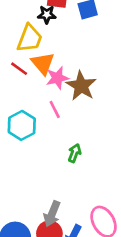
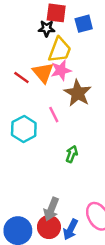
yellow trapezoid: (30, 38) -> (60, 50), moved
pink star: (57, 78) -> (61, 70), moved

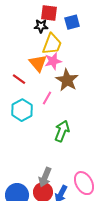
red line: (21, 77) -> (19, 79), moved
pink line: (54, 115) -> (47, 98), turned 56
green arrow: (72, 154) -> (62, 131), size x1.5

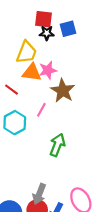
black star: (41, 26) -> (47, 33), moved
yellow trapezoid: (52, 44) -> (26, 52), moved
orange triangle: (38, 63) -> (32, 72), turned -42

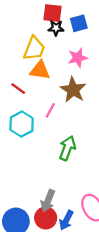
pink star: (48, 70) -> (78, 58), moved

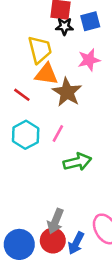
yellow trapezoid: (34, 49) -> (40, 50), turned -35
brown star: (73, 90) -> (67, 92), moved
pink line: (50, 110) -> (58, 133), moved
green arrow: (67, 148) -> (77, 162), turned 55

